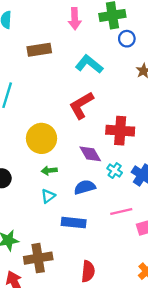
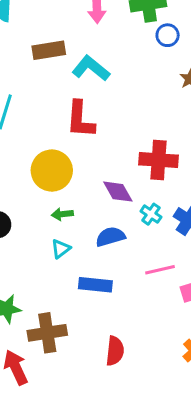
cyan L-shape: (89, 64) -> (91, 68), moved
red L-shape: (81, 105) -> (80, 119), moved, turned -56

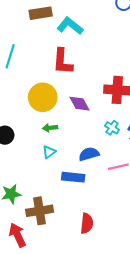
purple diamond: (118, 192) -> (79, 104), moved
blue semicircle: (110, 237) -> (89, 154), moved

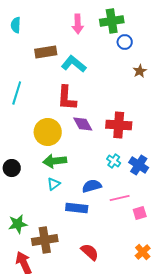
purple diamond: (79, 104) -> (83, 124), moved
green arrow: (50, 128) -> (55, 161), size x1.6
red semicircle: (87, 223) -> (90, 252), turned -54

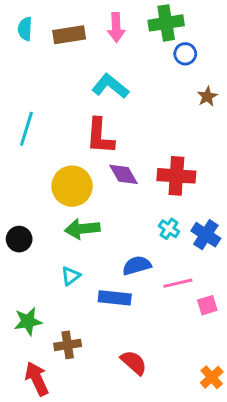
brown rectangle: (46, 52) -> (69, 35), moved
cyan triangle: (54, 184) -> (71, 276), moved
brown cross: (45, 240) -> (68, 345), size x0.7
orange cross: (143, 252) -> (212, 377), moved

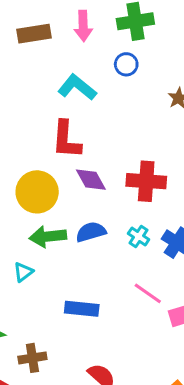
blue circle: (185, 54) -> (126, 64), moved
blue semicircle: (137, 266) -> (91, 232), moved
cyan triangle: (71, 276) -> (23, 272), moved
pink line: (178, 283) -> (148, 293), turned 48

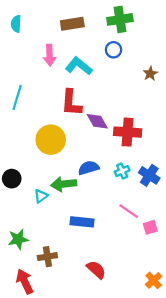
pink arrow: (83, 26) -> (50, 55), moved
brown rectangle: (34, 34) -> (72, 24), moved
purple diamond: (91, 180) -> (97, 121), moved
green arrow: (48, 237) -> (64, 184), moved
cyan cross: (139, 237) -> (122, 171), turned 32

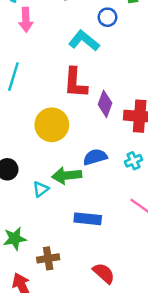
blue circle: (113, 50) -> (107, 17), moved
pink arrow: (50, 55) -> (26, 20), moved
purple diamond: (97, 121) -> (105, 104), turned 50

